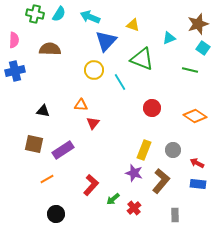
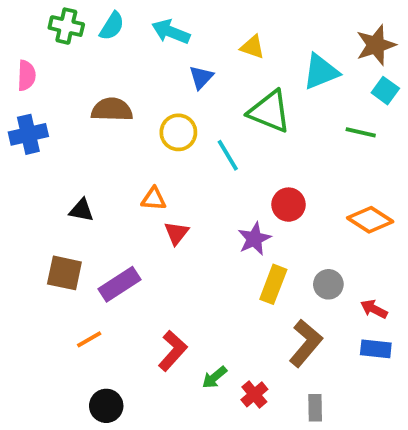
cyan triangle: (169, 38) -> (321, 72), size x1.5
blue triangle: (106, 41) -> (201, 77), size x0.6
brown semicircle: (50, 49) -> (112, 110), moved
purple star: (134, 173) -> (254, 239), moved, turned 30
gray rectangle: (175, 215) -> (315, 408), moved

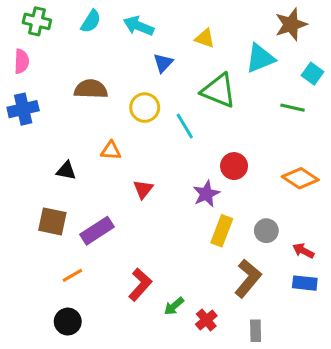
green cross: (66, 26) -> (37, 21), moved
brown star: (376, 45) -> (291, 24), moved
orange triangle: (154, 199) -> (111, 151), moved
black circle: (106, 406) -> (68, 322), moved

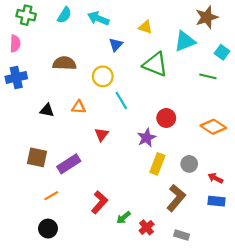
cyan line: (185, 126) -> (121, 100), moved
black triangle: (66, 171) -> (47, 110), moved
gray rectangle: (256, 331) -> (182, 235), turned -72

